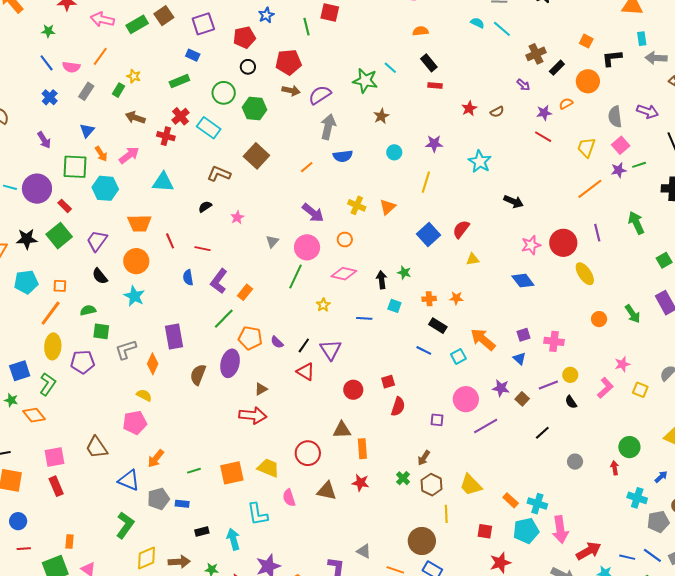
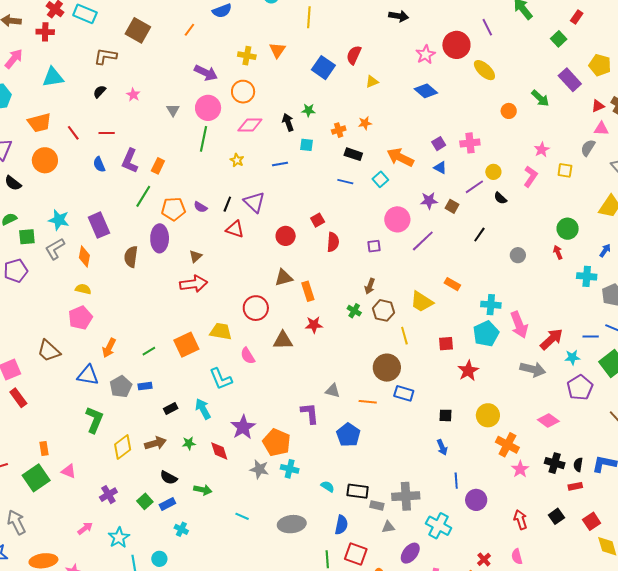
orange circle: (345, 240) -> (243, 92), size x1.5
cyan star: (134, 296) -> (59, 220), moved
orange rectangle: (511, 500) -> (452, 284), moved

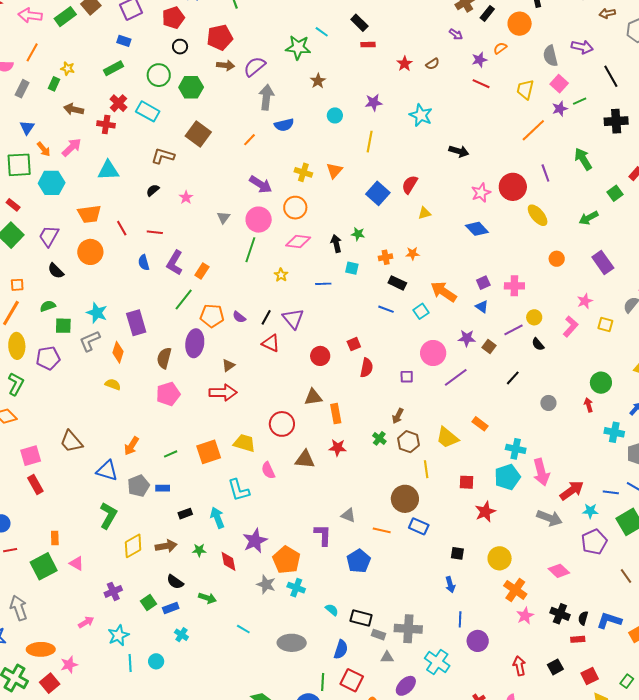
purple rectangle: (570, 80) -> (603, 263), moved
green arrow: (540, 98) -> (589, 218), moved, turned 102
pink pentagon: (80, 318) -> (168, 394), moved

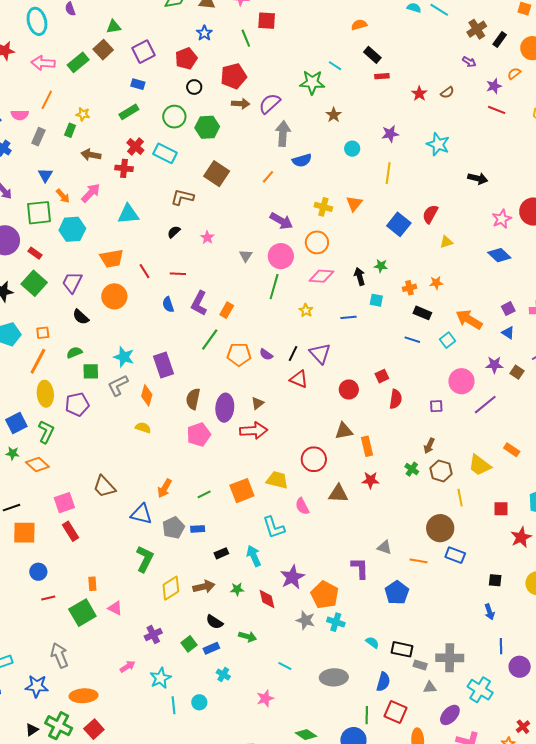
purple ellipse: (195, 343) -> (225, 408), moved
pink star: (69, 665) -> (265, 698), moved

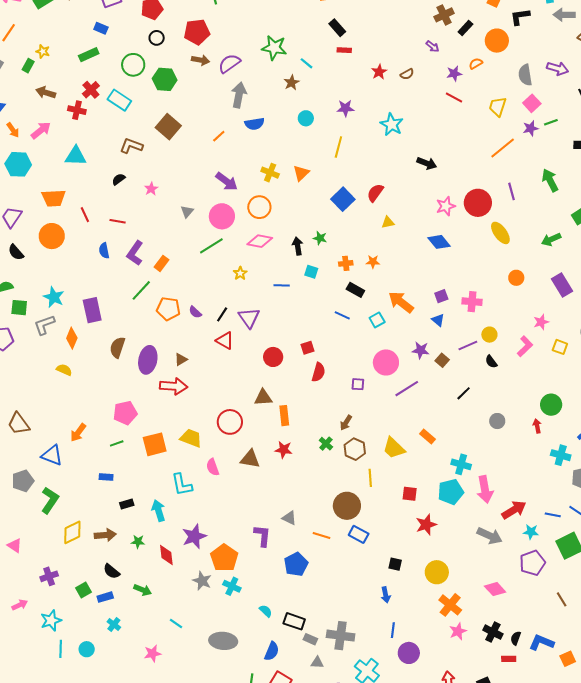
cyan line: (335, 66) -> (306, 63), moved
green line: (274, 287) -> (211, 246), turned 35
pink pentagon: (199, 435) -> (125, 413), moved
gray pentagon: (173, 528) -> (23, 481), moved

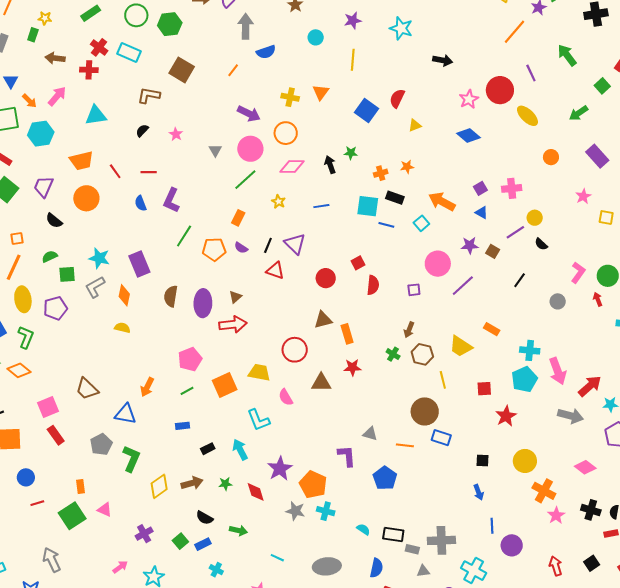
orange rectangle: (162, 263) -> (238, 218), moved
cyan square: (311, 272) -> (368, 206), moved, size x1.6
pink L-shape: (525, 346) -> (578, 273), moved

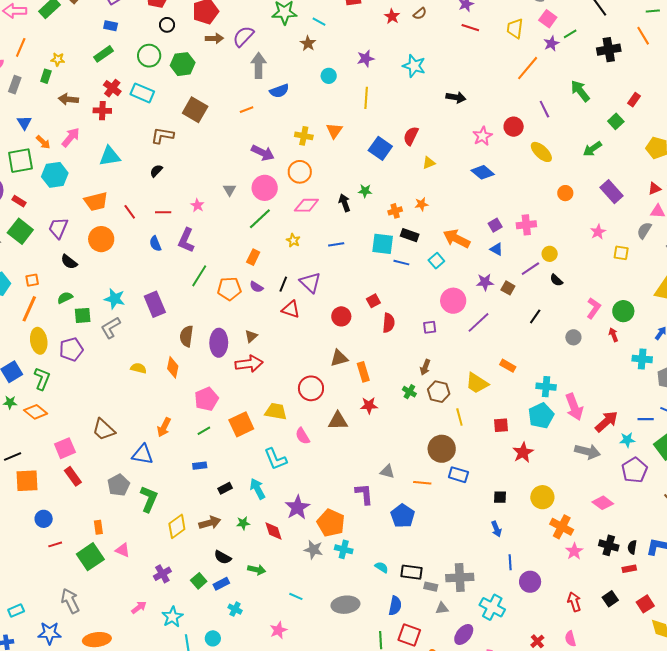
orange line: (233, 70) -> (247, 110), turned 32
red circle: (500, 90) -> (514, 127), size x0.7
pink star: (176, 134) -> (197, 205), moved
orange diamond: (124, 295) -> (173, 367), moved

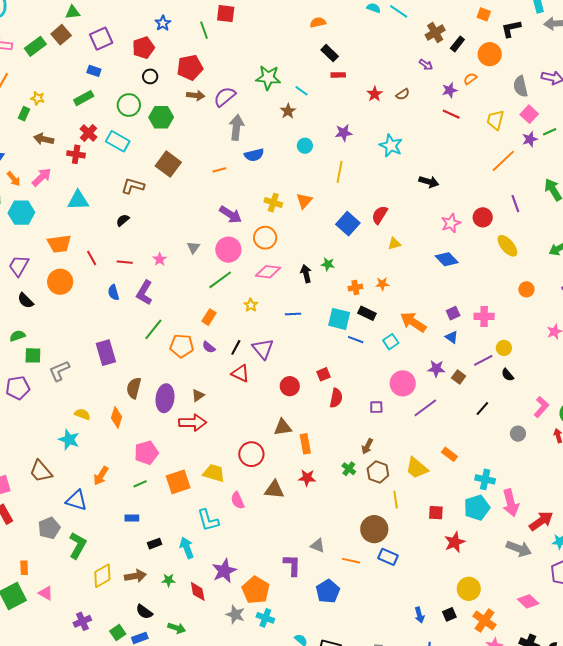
cyan star: (115, 299) -> (69, 440), moved
black square: (500, 497) -> (449, 614), moved, turned -32

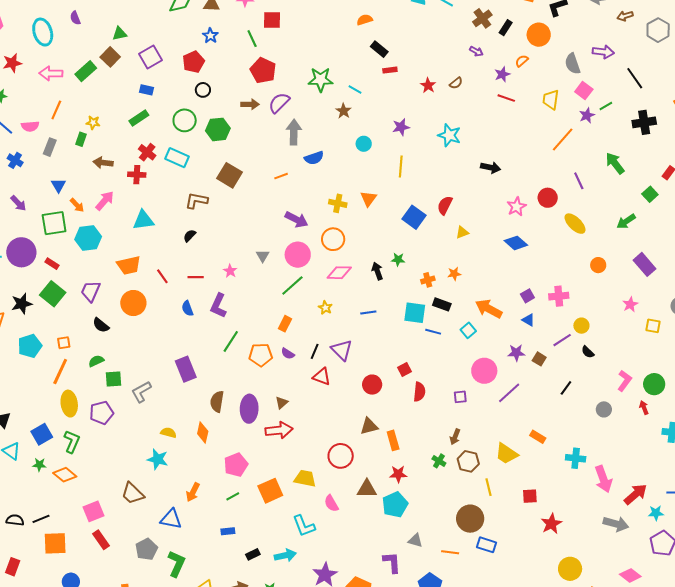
red pentagon: (190, 68) -> (263, 70), moved, turned -30
cyan pentagon: (477, 508) -> (395, 505), moved
cyan arrow: (187, 548) -> (285, 555), turned 105

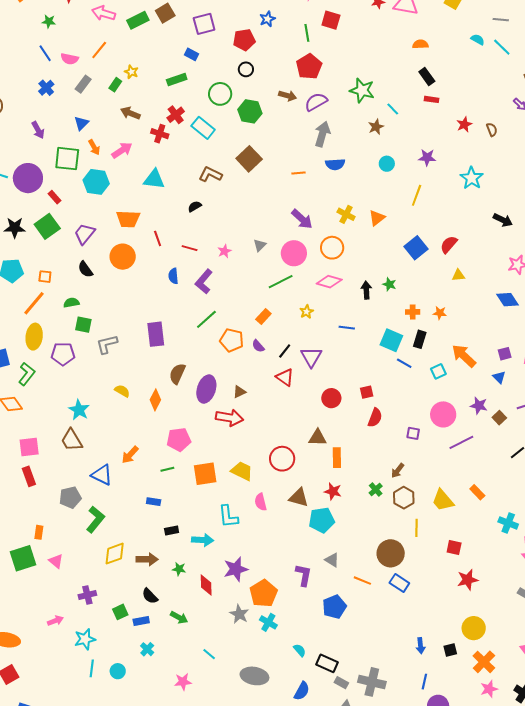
brown semicircle: (456, 83) -> (492, 130), turned -88
black rectangle: (442, 304) -> (420, 339), turned 72
cyan star: (158, 459) -> (79, 410), moved

